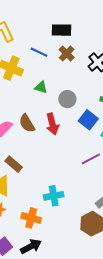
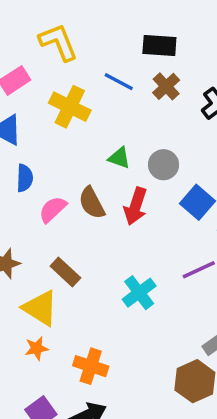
green triangle: (41, 87) -> (119, 158), moved
red arrow: (52, 124) -> (136, 206), turned 30
cyan cross: (54, 196) -> (139, 293), moved, turned -30

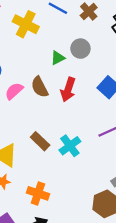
green triangle: (119, 158) -> (58, 58), turned -48
gray circle: (163, 165) -> (80, 49), moved
brown rectangle: (65, 272) -> (40, 141), moved

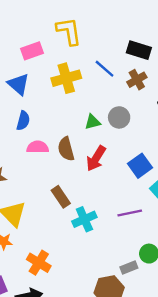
yellow cross: (26, 24) -> (66, 78), turned 35
pink semicircle: (14, 91) -> (38, 147), turned 30
brown rectangle: (40, 141) -> (61, 197), moved

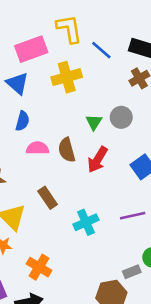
pink rectangle: (32, 51) -> (31, 49), size x1.4
blue line: (105, 69) -> (101, 50), moved
green triangle: (93, 122) -> (94, 122), turned -42
brown rectangle: (61, 197) -> (48, 198), moved

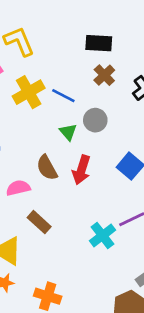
blue line: (101, 50) -> (63, 96), moved
pink semicircle: (37, 148) -> (18, 188), moved
cyan cross: (86, 222) -> (102, 235), moved

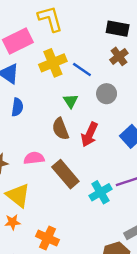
green triangle: (68, 132) -> (71, 101), moved
pink semicircle: (18, 188) -> (34, 158), moved
brown rectangle: (39, 222) -> (65, 174), moved, size x1.4

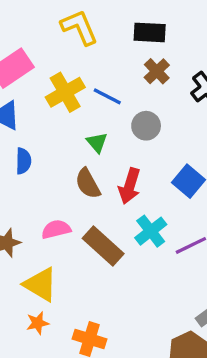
yellow L-shape: (50, 19) -> (79, 27), moved
cyan cross: (100, 192) -> (151, 231), moved

